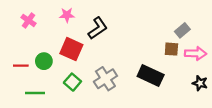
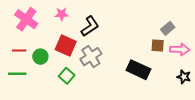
pink cross: (28, 20) -> (26, 19), size x1.6
red line: (21, 66) -> (19, 51), moved
gray cross: (105, 79) -> (91, 57), moved
green line: (35, 93) -> (17, 74), moved

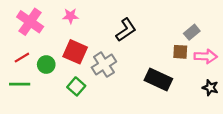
black L-shape: (90, 26) -> (126, 30), moved
red line: (19, 51) -> (22, 58), turned -32

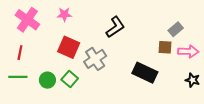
red line: (22, 58) -> (20, 53), turned -48
green circle: (46, 65) -> (47, 80), moved

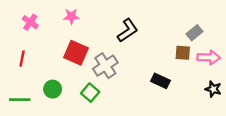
pink cross: (27, 20) -> (30, 22), size x0.6
black rectangle: (145, 73) -> (160, 81), size x0.7
green line: (18, 77) -> (20, 100), moved
green square: (70, 79) -> (90, 93), moved

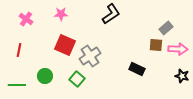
black L-shape: (128, 30) -> (111, 14), moved

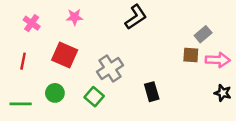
red square: (65, 45) -> (65, 55), moved
black rectangle: (137, 69) -> (152, 92), moved, turned 49

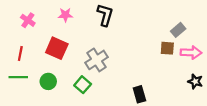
black L-shape: (136, 17) -> (105, 15), moved, turned -40
black rectangle: (152, 92) -> (139, 94), moved
green line: (21, 104) -> (18, 77), moved

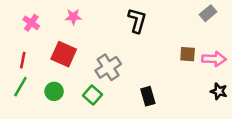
black L-shape: (105, 15) -> (137, 20), moved
gray rectangle: (178, 30) -> (208, 13), moved
green line: (18, 77) -> (20, 87), turned -60
black rectangle: (139, 94) -> (148, 96), moved

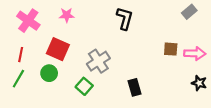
pink cross: (31, 23) -> (28, 21), size x1.5
green circle: (54, 91) -> (49, 73), moved

